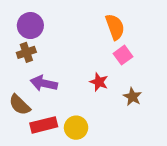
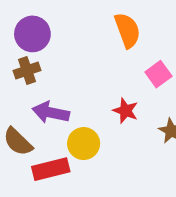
orange semicircle: (115, 27) -> (127, 30), moved
yellow circle: (76, 128) -> (84, 144), moved

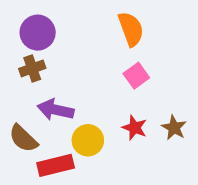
pink square: (158, 74) -> (136, 76), moved
red star: (126, 111) -> (135, 128), moved

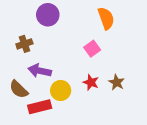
orange semicircle: (131, 29) -> (106, 18), moved
purple circle: (38, 33) -> (48, 15), moved

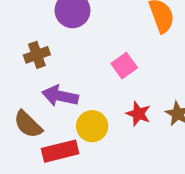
pink square: (92, 49) -> (124, 66), moved

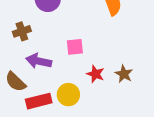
pink square: (124, 66) -> (75, 47), moved, turned 30
yellow circle: (92, 126) -> (68, 95), moved

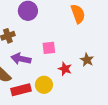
brown star: (124, 74) -> (87, 60), moved

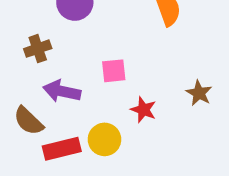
brown star: (87, 60) -> (199, 93), moved

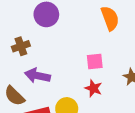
pink square: (114, 71) -> (95, 62), moved

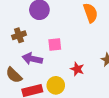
pink square: (95, 62) -> (55, 44), moved

